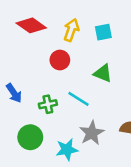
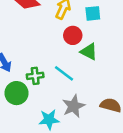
red circle: (60, 60) -> (73, 35), moved
green circle: (30, 137) -> (16, 93), moved

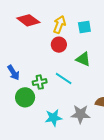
red circle: (73, 35) -> (59, 45), moved
gray star: (74, 106) -> (80, 114), moved, turned 30

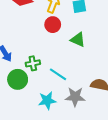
cyan line: (64, 78) -> (58, 74), moved

